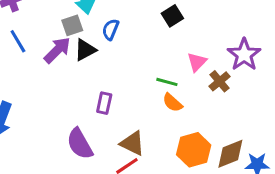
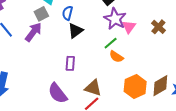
black triangle: (85, 50) -> (75, 31), moved
purple star: (244, 55) -> (115, 19), moved
brown cross: (220, 81) -> (158, 27), moved
green line: (167, 82) -> (111, 43), turned -48

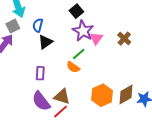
orange semicircle: (116, 57) -> (73, 67), moved
purple semicircle: (58, 93) -> (41, 101), moved

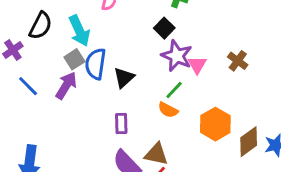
blue semicircle: (38, 25) -> (96, 64), moved, size x1.5
orange hexagon: (102, 95) -> (215, 124), moved

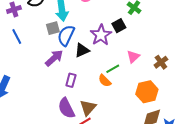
purple star: (177, 56) -> (101, 35), moved
purple arrow: (66, 85) -> (54, 58), moved
orange hexagon: (215, 124) -> (147, 92), moved
brown triangle: (156, 154) -> (88, 108), turned 42

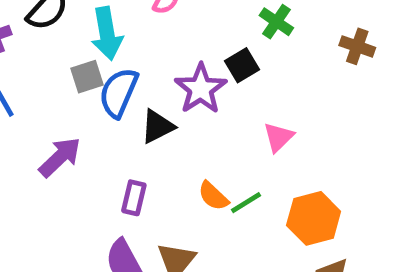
purple arrow: (54, 58) -> (60, 157), moved
brown cross: (161, 62) -> (357, 46), moved, turned -32
green line: (113, 69) -> (246, 203), moved

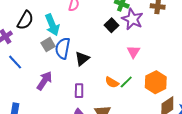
purple star: (201, 89) -> (132, 19), moved

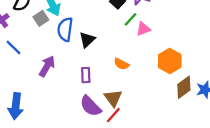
gray square: (48, 45) -> (41, 18), moved
pink triangle: (133, 52) -> (143, 29), turned 40
green line: (126, 82) -> (131, 19), moved

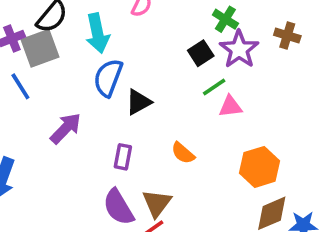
gray square: (41, 18) -> (40, 48), moved, size x1.5

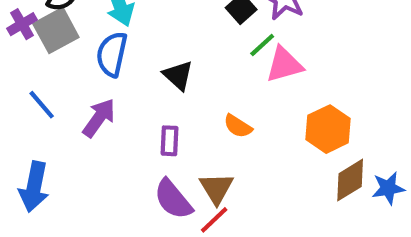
blue semicircle: (108, 78) -> (112, 54), moved
blue line: (20, 86) -> (42, 105), moved
black triangle: (139, 102) -> (178, 75), turned -40
pink triangle: (230, 106) -> (284, 65), size x1.4

